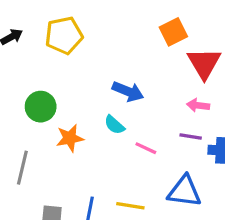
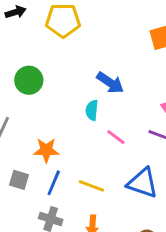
cyan semicircle: (114, 125) -> (92, 110), turned 42
orange star: (70, 138) -> (46, 150), moved

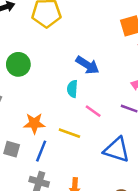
yellow line: (91, 186) -> (69, 133), moved

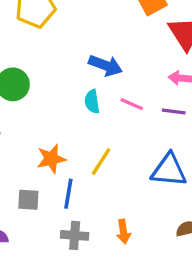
pink line: (93, 111) -> (132, 104), moved
yellow line: (69, 133) -> (101, 162), turned -65

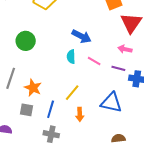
orange star: (51, 159) -> (33, 88), moved, turned 30
orange arrow: (123, 232) -> (80, 114), moved

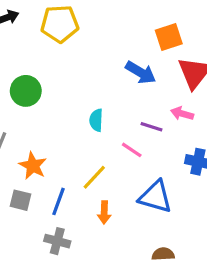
blue arrow: (82, 36) -> (141, 73), moved
pink line: (94, 61) -> (132, 150), moved
purple line: (118, 68) -> (151, 127), moved

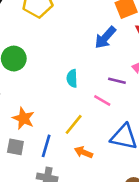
blue arrow: (141, 73) -> (105, 38), turned 105
orange arrow: (104, 212) -> (83, 152), turned 114

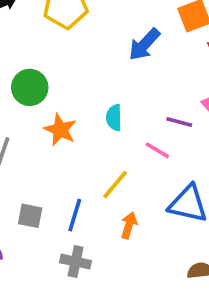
blue arrow: (105, 38) -> (144, 44), moved
orange star: (23, 118) -> (60, 130), moved
orange arrow: (83, 152) -> (129, 225), turned 84

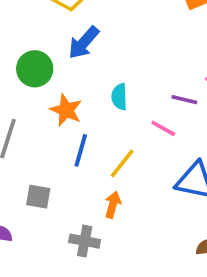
blue arrow: (144, 44) -> (84, 43), moved
blue line: (75, 215) -> (81, 150), moved
orange arrow: (129, 225) -> (113, 205), moved

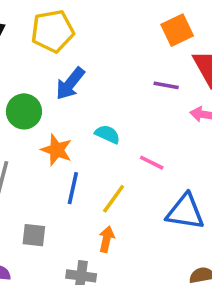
cyan semicircle: (119, 97) -> (107, 134), turned 120
purple line: (184, 100) -> (166, 85), moved

